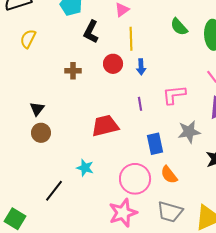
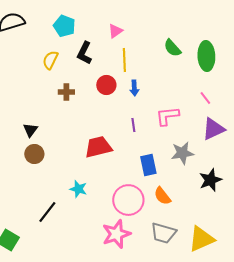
yellow semicircle: (28, 39) -> (50, 60), moved

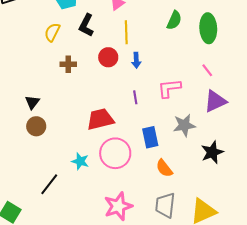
green semicircle: (172, 48) -> (174, 20), turned -114
pink circle: (128, 200) -> (115, 153), moved
gray trapezoid: (163, 233) -> (165, 205), turned 80

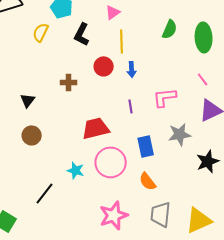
yellow semicircle: (52, 32) -> (41, 32), moved
brown cross: (68, 64) -> (69, 82), moved
black triangle: (32, 102) -> (28, 100), moved
orange semicircle: (164, 168) -> (148, 181), moved

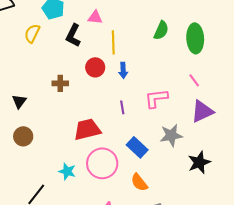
pink triangle: (113, 12) -> (95, 17), moved, turned 42
blue rectangle: (146, 146) -> (137, 147), turned -35

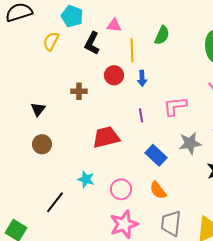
green semicircle: (161, 30) -> (162, 35), moved
pink circle: (102, 163) -> (121, 189), moved, size x0.7

